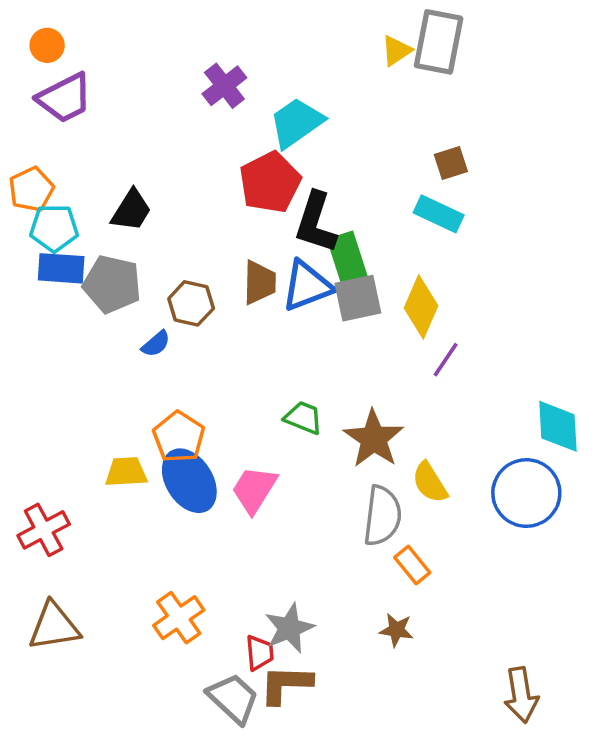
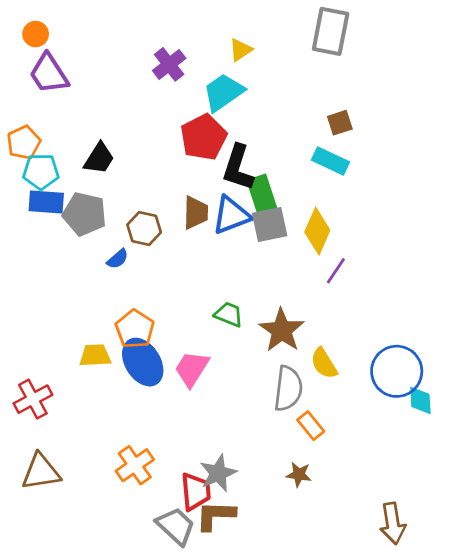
yellow triangle: (396, 51) -> (241, 50), moved
purple trapezoid: (65, 98) -> (49, 74), turned 84
cyan diamond: (558, 426) -> (420, 400), moved, size x0.7
red trapezoid: (260, 653) -> (196, 492), size x1.4

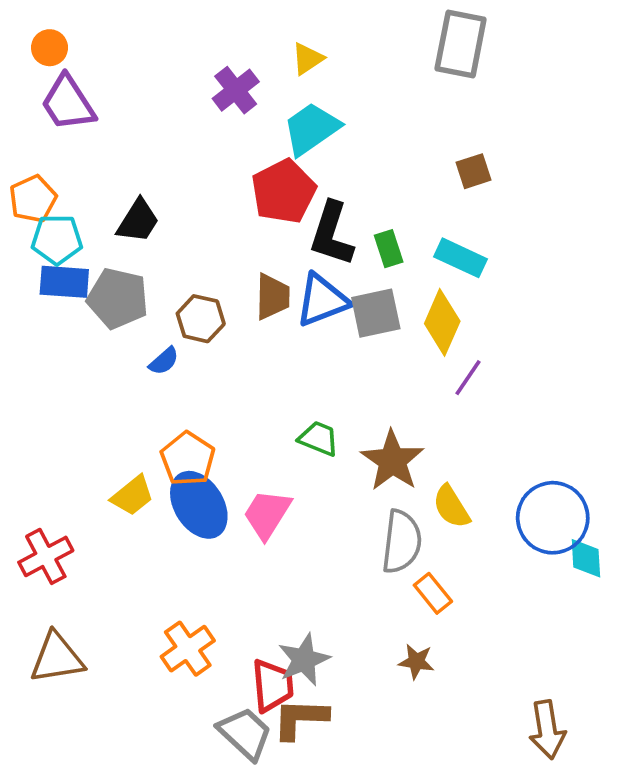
yellow triangle: (241, 50) -> (308, 59), moved
cyan rectangle: (331, 161) -> (461, 258), moved
green rectangle: (262, 194) -> (389, 249), moved, size x0.7
yellow trapezoid: (95, 355) -> (132, 496), turned 144

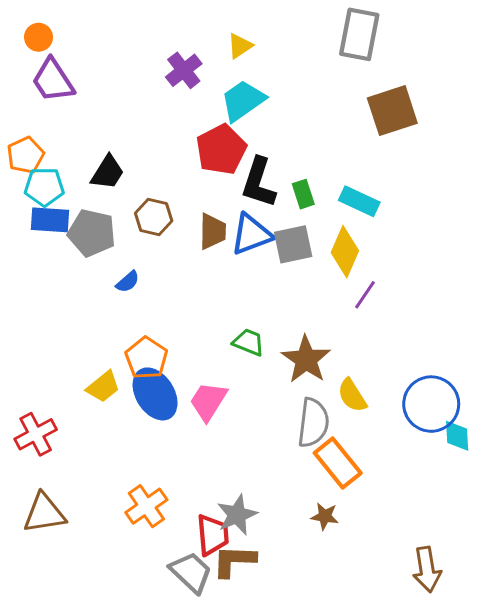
brown square: (473, 171) -> (392, 111), moved, size x1.8
brown hexagon: (201, 319) -> (154, 217), moved
orange rectangle: (433, 593) -> (338, 463), size x1.6

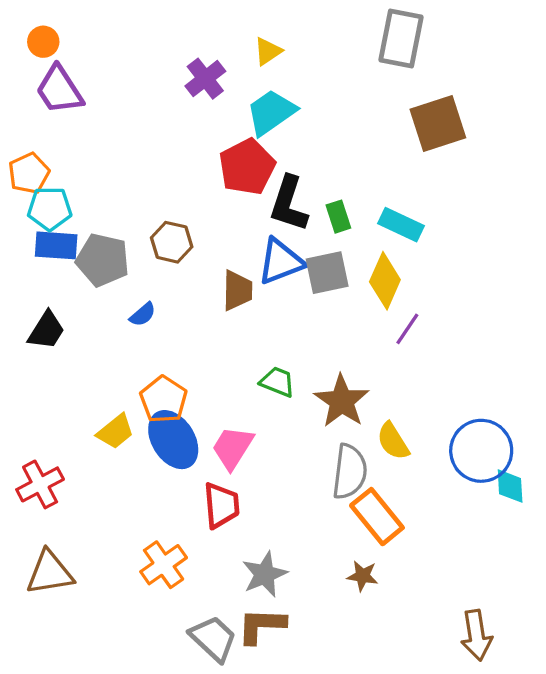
black trapezoid: (108, 172) -> (46, 330), moved
brown trapezoid: (213, 231) -> (237, 290), moved
red trapezoid: (213, 535) -> (221, 505), moved

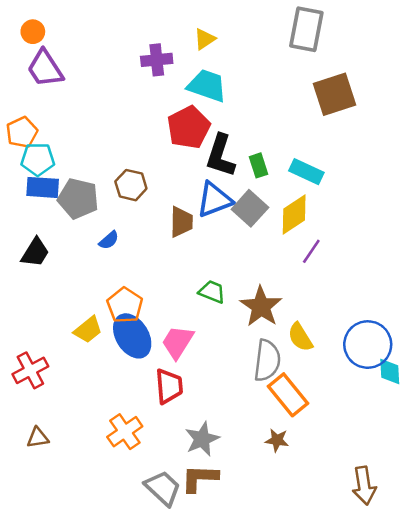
purple cross: (205, 79) -> (157, 60), turned 32
cyan trapezoid: (271, 112) -> (207, 86), turned 54
gray square: (327, 273) -> (250, 208), turned -36
yellow diamond: (385, 281) -> (294, 214), turned 33
brown triangle: (50, 573) -> (38, 438), size x0.6

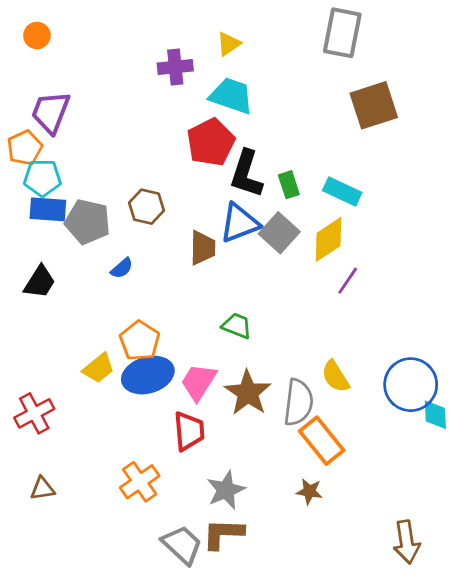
purple trapezoid: (45, 68) -> (51, 112), moved, turned 54
brown star: (261, 306) -> (248, 393), moved
blue ellipse: (132, 336) -> (148, 375), turned -75

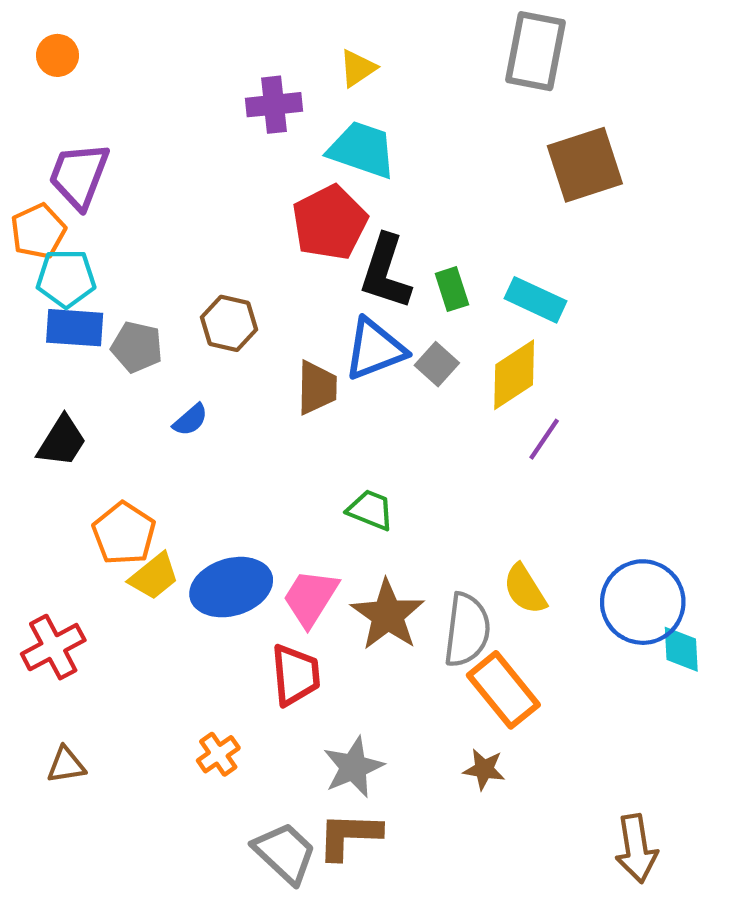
gray pentagon: (88, 222) -> (137, 347), size x0.7
gray square: (279, 233) -> (437, 364), size x0.7
orange pentagon: (140, 341) -> (124, 533), moved
orange cross: (140, 482) -> (218, 754), size x0.7

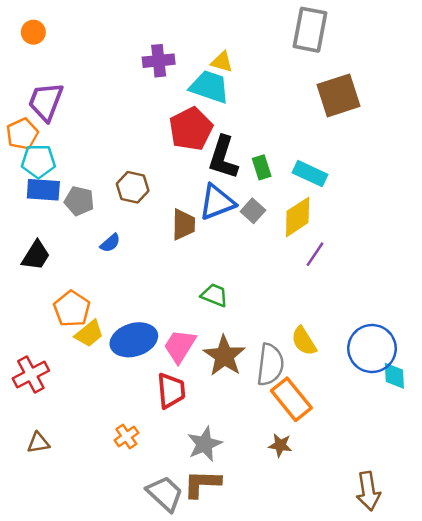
yellow triangle: (358, 68) -> (222, 62), moved, turned 50

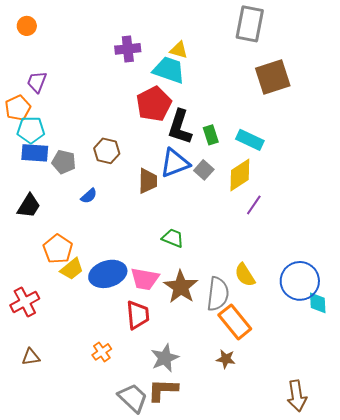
purple trapezoid: (46, 102) -> (37, 82), size x0.7
pink trapezoid: (180, 346) -> (145, 279), turned -112

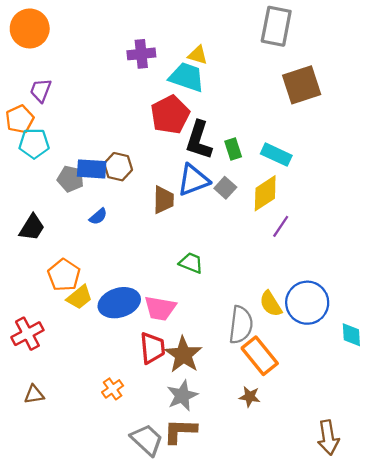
orange circle: (27, 26) -> (30, 28), size x1.8
blue rectangle: (35, 153) -> (92, 169), moved
blue circle: (300, 281) -> (307, 303), moved
brown star: (181, 287) -> (183, 355), moved

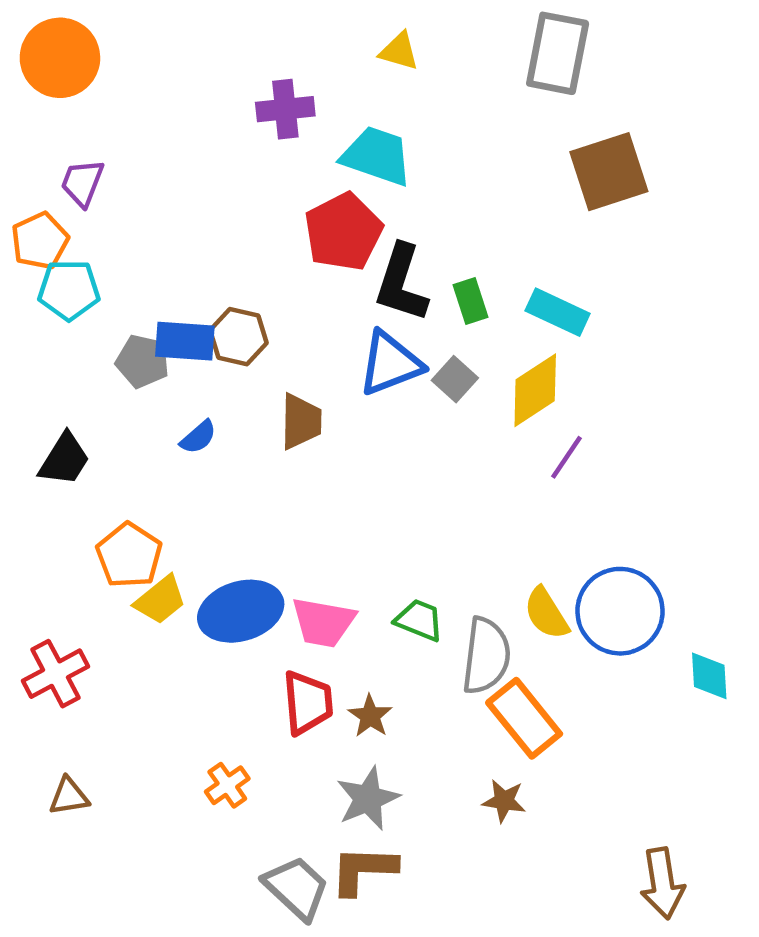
yellow triangle: (198, 55) -> (399, 51), moved
brown trapezoid: (163, 200) -> (301, 421), moved
green trapezoid: (191, 263) -> (419, 620), moved
brown star: (183, 355) -> (370, 716), size x0.6

